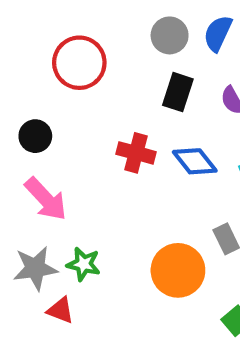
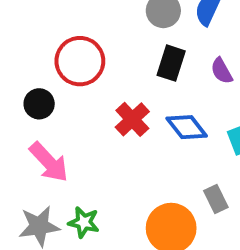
red circle: (79, 63) -> (80, 61), moved
red cross: (136, 153) -> (132, 119), turned 32

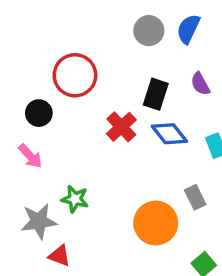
black rectangle: (171, 63) -> (156, 94), moved
pink arrow: (49, 162) -> (30, 156), moved, size x0.7
green star: (84, 222) -> (75, 199), moved

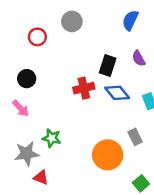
gray circle: (149, 31) -> (72, 21), moved
red circle: (75, 75) -> (37, 37), moved, size x0.6
red cross: (121, 127) -> (84, 88), turned 30

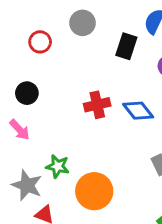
black rectangle: (108, 66) -> (126, 46), moved
gray star: (27, 154) -> (27, 185), turned 30
orange circle: (108, 155) -> (94, 191), moved

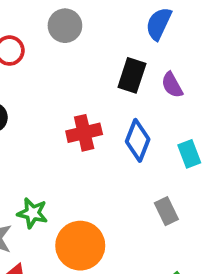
black rectangle: (126, 46) -> (132, 75), moved
blue diamond: (138, 111) -> (138, 140), turned 60

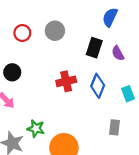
gray circle: (65, 26) -> (55, 31), moved
gray rectangle: (166, 211) -> (115, 127), turned 32

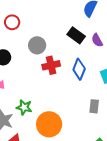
gray circle: (55, 31) -> (37, 45), moved
black rectangle: (94, 48) -> (76, 35), turned -72

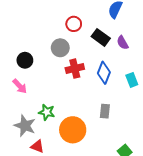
red circle: (12, 22) -> (74, 24), moved
gray rectangle: (94, 106) -> (105, 111), moved

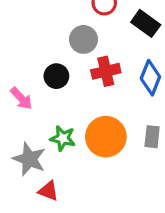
black circle: (25, 60) -> (56, 76), moved
orange circle: (73, 130) -> (106, 137), moved

